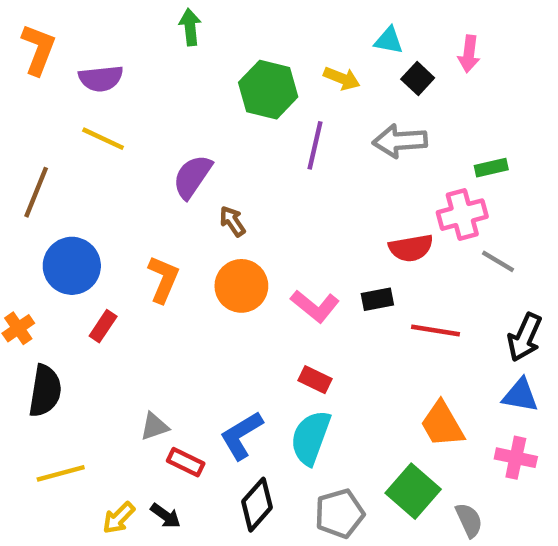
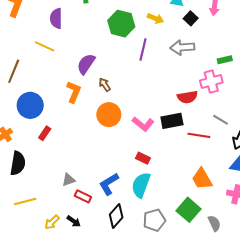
purple semicircle: (101, 78) -> (56, 18), moved, turned 96
gray line: (498, 261) -> (221, 120), moved
orange L-shape: (163, 279) -> (74, 92), moved
black rectangle: (377, 299) -> (172, 121), size x1.5

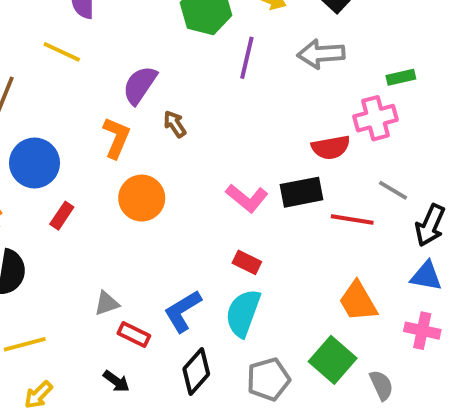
orange circle: (109, 115) -> (142, 198), moved
yellow arrow: (52, 222) -> (38, 395), moved

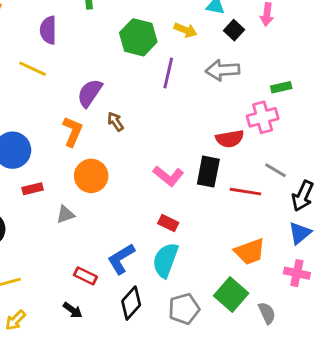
black rectangle: (301, 192) -> (208, 172), turned -68
red rectangle: (62, 216) -> (33, 189), turned 42
blue triangle: (426, 276) -> (300, 233), turned -50
orange trapezoid: (358, 301) -> (250, 252), turned -80
gray triangle: (107, 303) -> (65, 214), moved

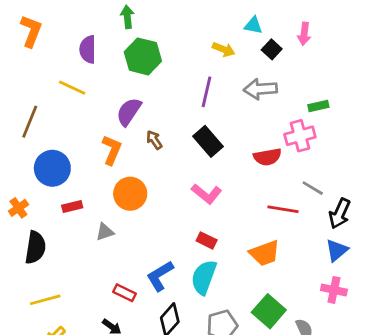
green hexagon: (138, 37) -> (143, 56), moved
black rectangle: (208, 172) -> (208, 141), moved, turned -52
orange trapezoid: (250, 252) -> (265, 253), moved

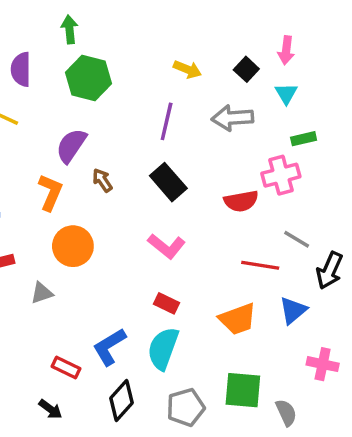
cyan triangle: (253, 25) -> (286, 94), moved, turned 48
blue triangle: (337, 250) -> (293, 310), moved
green square: (269, 311) -> (243, 390), turned -36

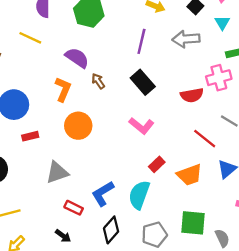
purple semicircle: (71, 146) -> (77, 58), turned 90
red line: (260, 265) -> (205, 139), turned 30
gray triangle: (42, 293) -> (57, 173), moved, size x1.5
red rectangle: (167, 303) -> (157, 164), moved, turned -70

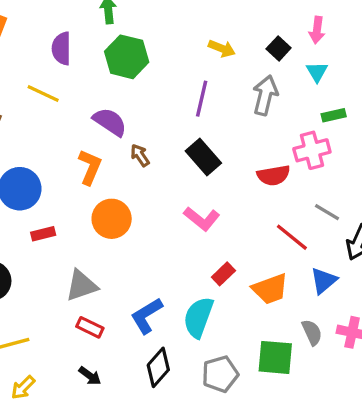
gray arrow: (186, 39) -> (265, 95), turned 108
red rectangle: (74, 208) -> (90, 327), moved
gray semicircle: (222, 238) -> (312, 332), moved

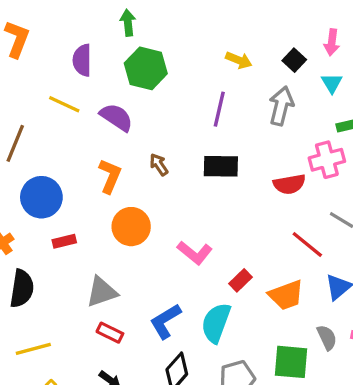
purple semicircle: (110, 122) -> (116, 117), moved
black rectangle: (203, 157) -> (221, 166), turned -48
pink L-shape: (202, 219) -> (195, 253), moved

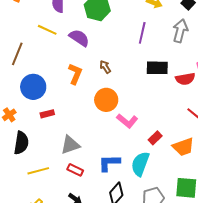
black rectangle: (221, 166) -> (157, 68), moved
orange circle: (131, 227) -> (106, 100), moved
blue L-shape: (165, 321) -> (109, 163), turned 30
yellow line: (33, 349) -> (38, 171), moved

